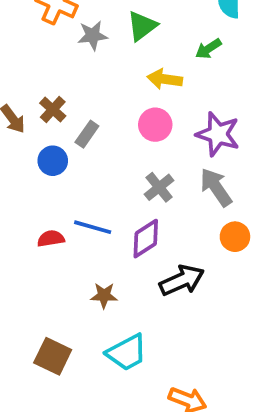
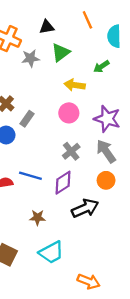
orange circle: (235, 237) -> (106, 180), moved

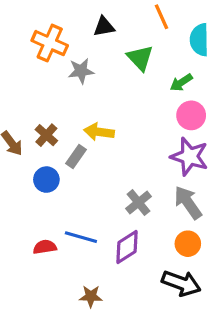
green triangle: (61, 52) -> (140, 58), moved, turned -36
yellow arrow: (75, 85) -> (99, 132), moved
pink circle: (69, 113) -> (191, 115), moved
black arrow: (85, 208) -> (181, 283), moved, turned 44

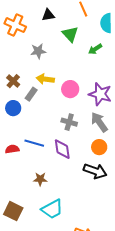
gray star: (81, 71) -> (38, 51), moved
pink circle: (191, 115) -> (70, 89), moved
gray cross: (139, 203) -> (69, 122), turned -35
purple diamond: (127, 247) -> (62, 149), turned -65

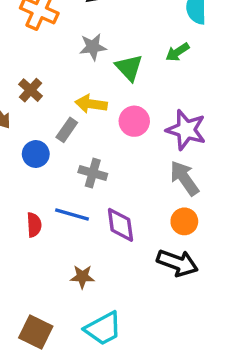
green triangle: (70, 34) -> (129, 68), moved
gray star: (38, 51) -> (93, 47), moved
brown cross: (13, 81) -> (31, 90), moved
gray cross: (69, 122) -> (93, 173), moved
red semicircle: (12, 149) -> (34, 225), turned 96

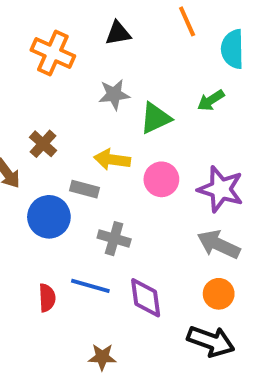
green triangle: (129, 68) -> (156, 118), turned 48
gray rectangle: (67, 130) -> (84, 189), turned 70
blue circle: (36, 154) -> (49, 217), size x1.4
gray arrow: (184, 178) -> (219, 244), turned -30

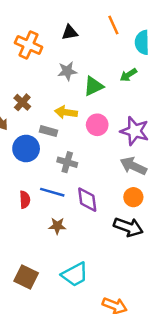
brown star: (102, 357) -> (57, 226), moved

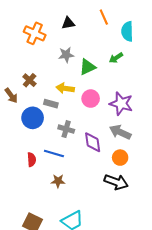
purple diamond: (87, 200) -> (93, 142), moved

